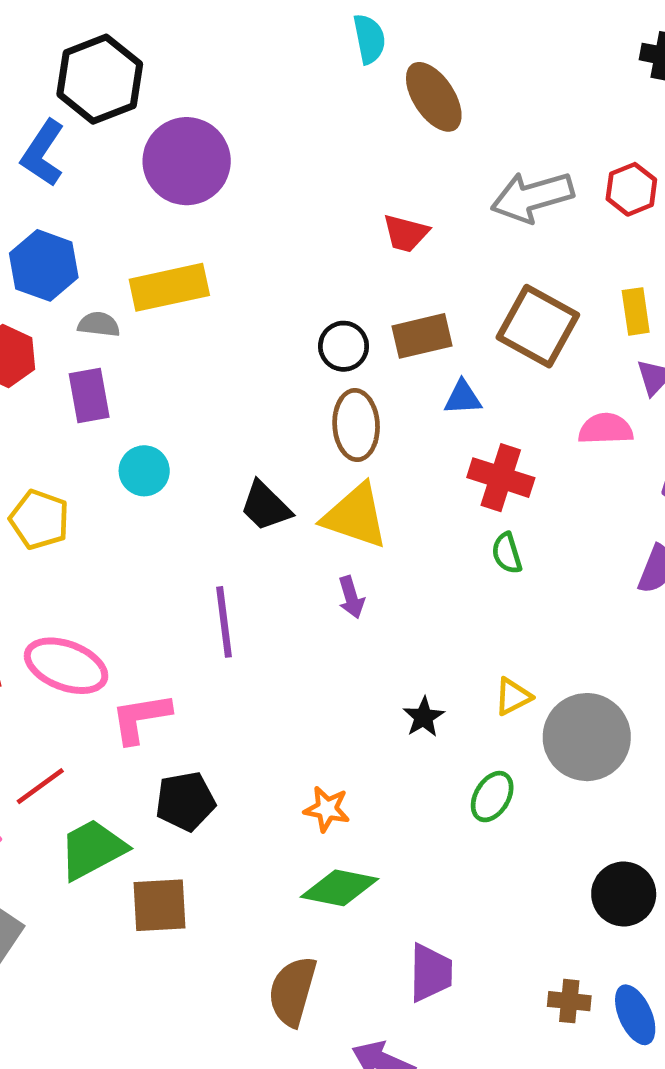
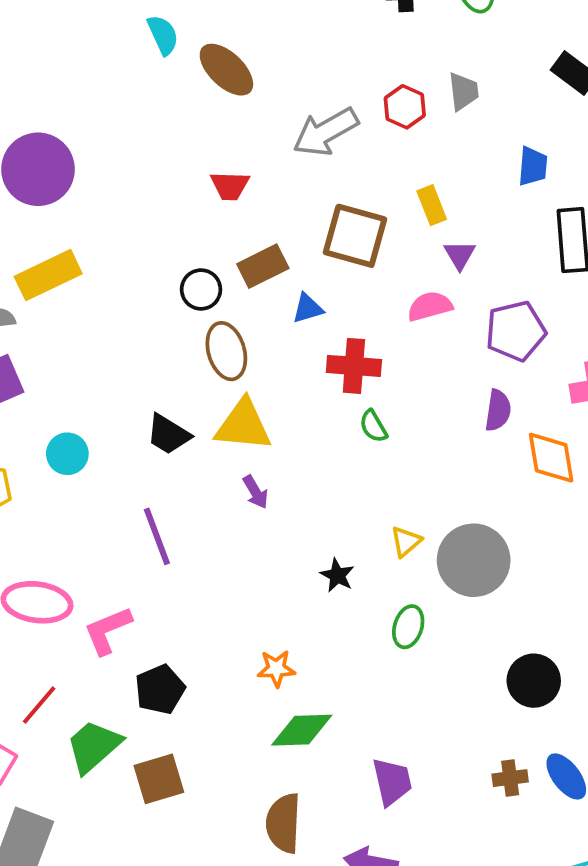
cyan circle: (144, 471) -> (67, 454), moved

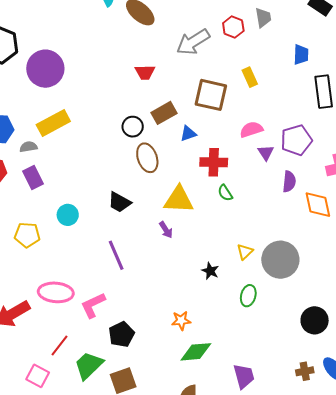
purple triangle: (460, 255) -> (266, 153), moved
yellow triangle: (243, 425) -> (179, 200), moved

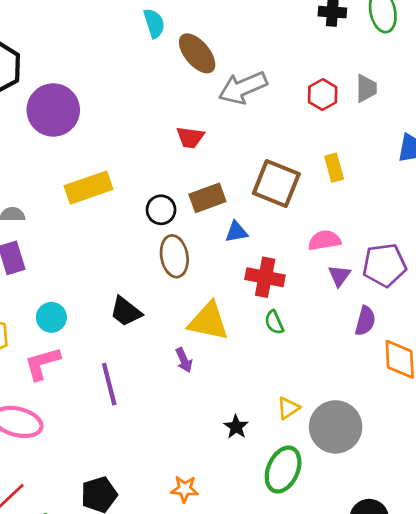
gray arrow: (193, 42) -> (243, 88), moved
yellow rectangle: (53, 123) -> (88, 188), moved
green ellipse: (248, 296) -> (283, 470), size x1.5
pink L-shape: (93, 305) -> (42, 363), moved

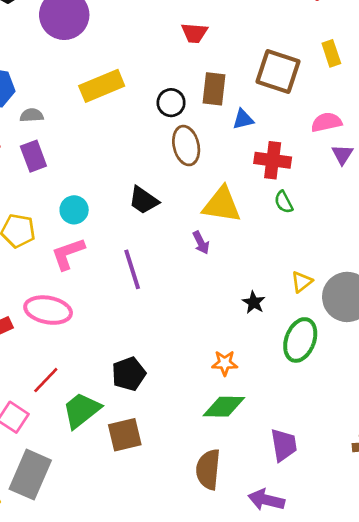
brown rectangle: (207, 198) -> (214, 89), turned -60
orange star: (185, 489) -> (225, 363), moved

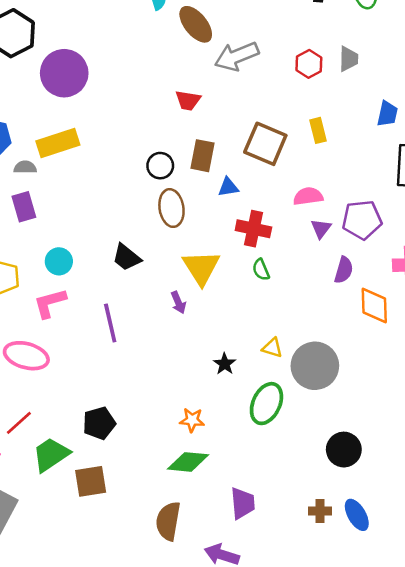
yellow rectangle: (102, 86) -> (58, 143), moved
yellow triangle: (222, 205) -> (201, 268), turned 45
yellow triangle: (302, 282) -> (272, 348), turned 50

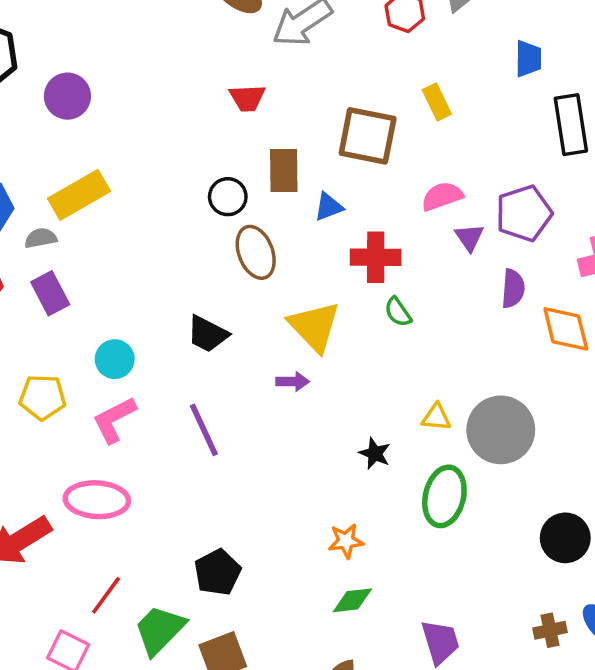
purple circle: (64, 73) -> (67, 96), size x0.7
purple arrow: (178, 302) -> (293, 382), turned -55
green diamond: (188, 462) -> (352, 600), size x0.7

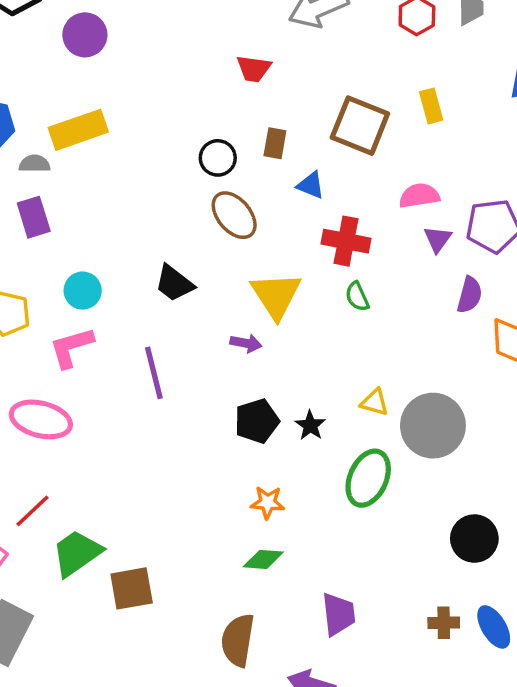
brown rectangle: (284, 171) -> (275, 143), size x0.7
blue triangle: (328, 207) -> (311, 185), turned 32
brown ellipse: (256, 252) -> (234, 215), turned -30
black pentagon: (218, 572) -> (257, 421), moved

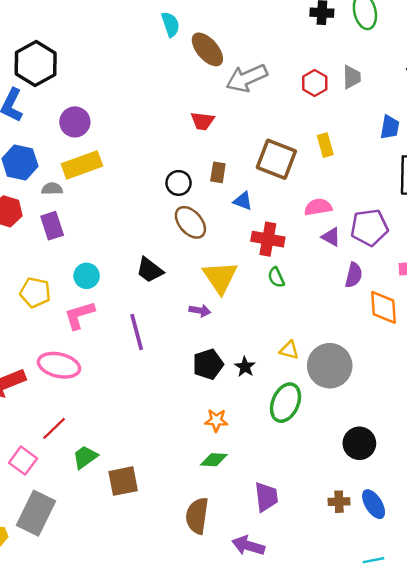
purple circle: (85, 35) -> (75, 122), moved
purple triangle: (438, 239) -> (331, 237), turned -36
green trapezoid: (77, 553) -> (85, 457), size x0.7

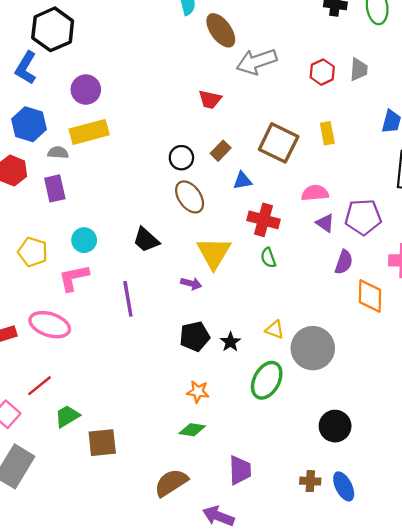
brown rectangle: (218, 172) -> (221, 151), turned 30
blue triangle: (243, 201) -> (242, 181), turned -36
brown semicircle: (197, 516) -> (171, 483), turned 44

